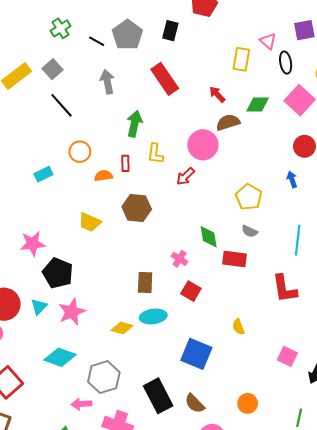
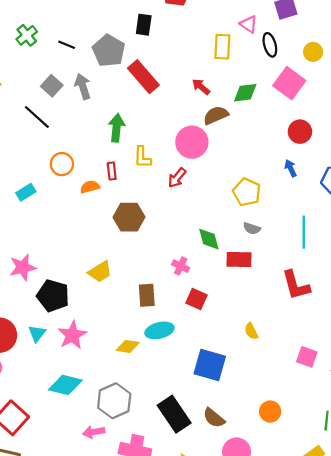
gray pentagon: (127, 35) -> (109, 51), moved
gray square: (52, 69) -> (52, 86), moved
yellow trapezoid: (90, 222) -> (100, 272), moved, turned -50

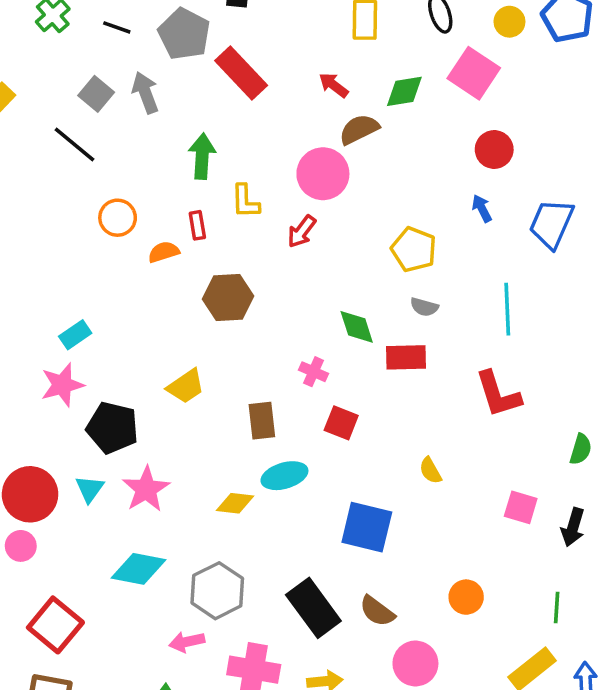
cyan rectangle: (26, 192) -> (75, 335), moved

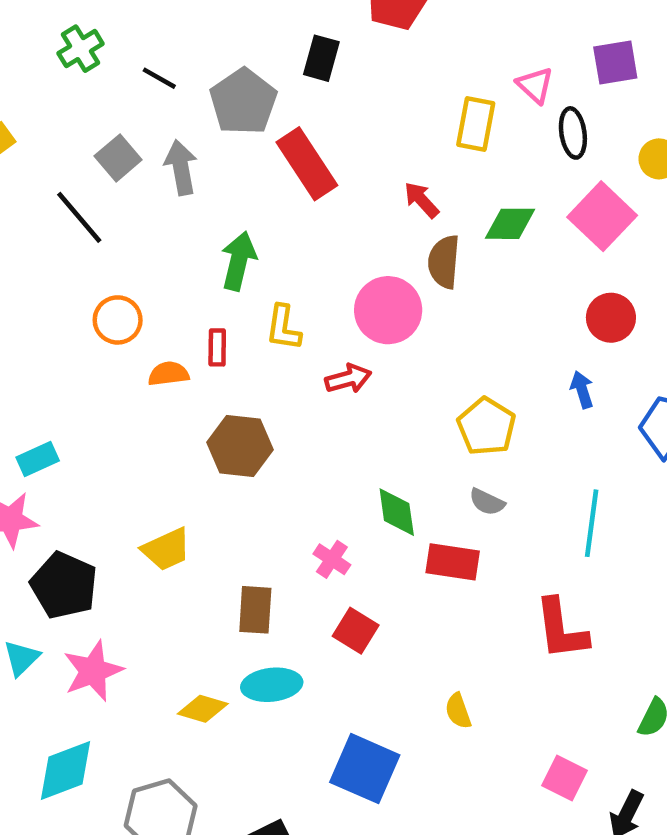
brown semicircle: (359, 129) -> (444, 262), turned -69
red arrow: (302, 231) -> (348, 379), turned -152
cyan diamond: (138, 569) -> (65, 770), turned -42

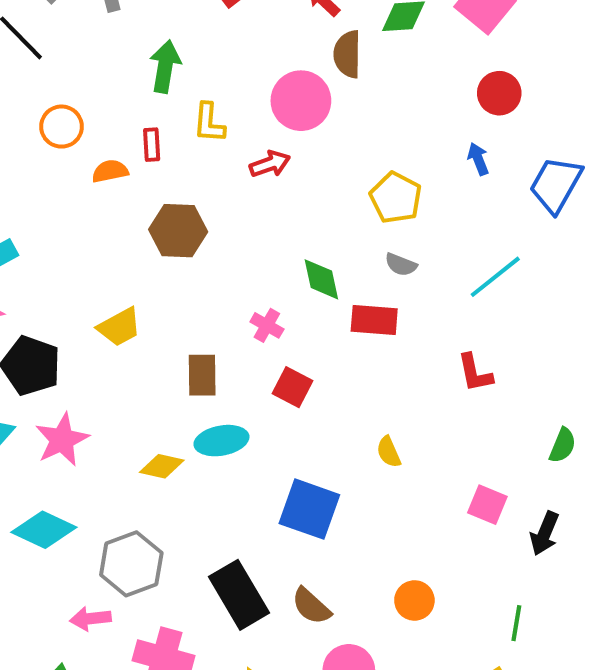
cyan line: (592, 523) -> (495, 277), turned 48
red L-shape: (561, 629) -> (475, 373), size x0.7
cyan diamond: (65, 770) -> (44, 530), turned 50

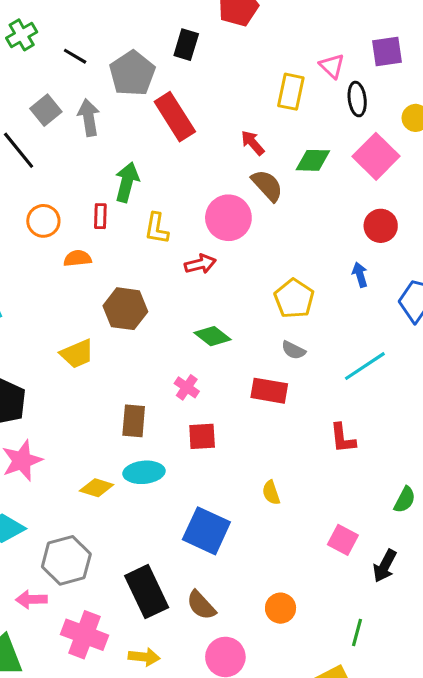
brown semicircle: (347, 54) -> (267, 185), turned 132
red rectangle: (152, 145) -> (100, 216), moved
green diamond: (321, 279) -> (212, 336), moved, turned -45
yellow trapezoid: (119, 327) -> (77, 354), moved
red square: (292, 387) -> (202, 436), turned -36

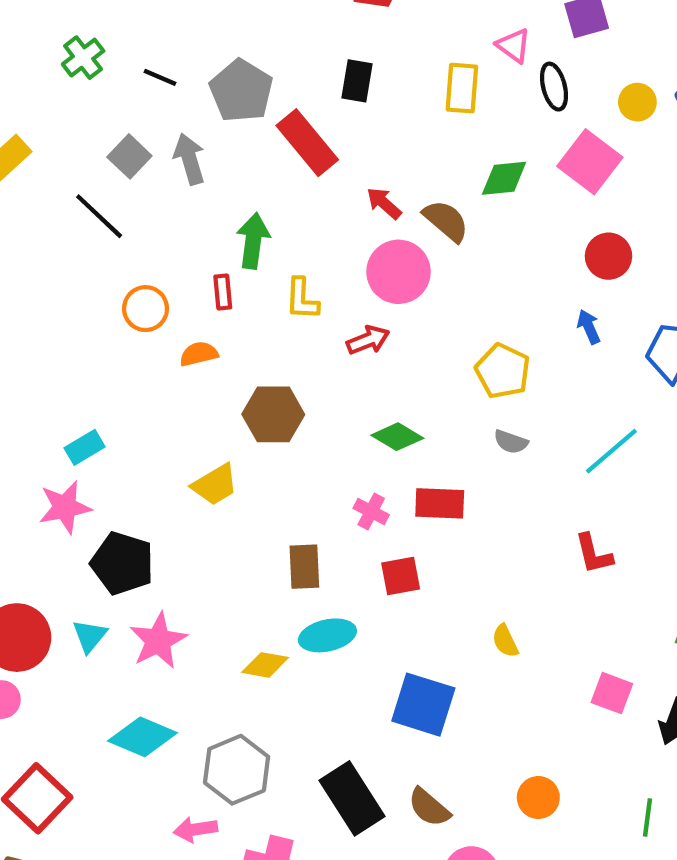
black rectangle: (186, 45) -> (357, 81), moved
red arrow: (253, 143) -> (384, 203), moved
red rectangle: (269, 391) -> (440, 503), moved

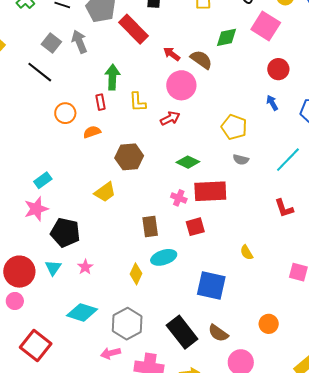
red rectangle: (440, 503) -> (210, 191), size x1.4
pink star: (158, 641) -> (85, 267), size x0.6
yellow diamond: (265, 665) -> (136, 274), turned -70

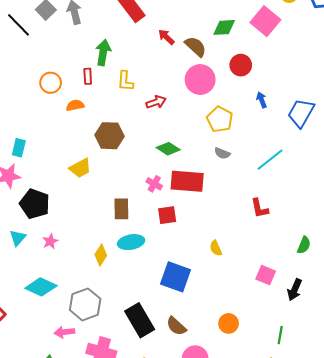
red circle: (278, 69) -> (241, 65), moved
black line: (40, 72) -> (18, 25), moved
pink circle: (181, 85) -> (200, 80), moved
cyan rectangle: (43, 180) -> (19, 148), turned -48

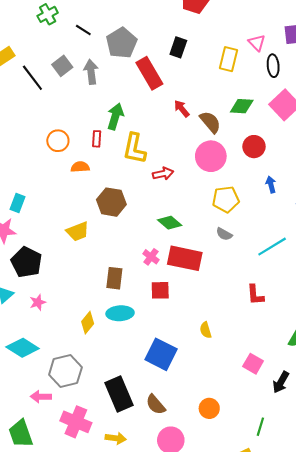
yellow L-shape: (125, 81) -> (134, 148), size x1.4
yellow pentagon: (220, 119) -> (226, 199), turned 30

